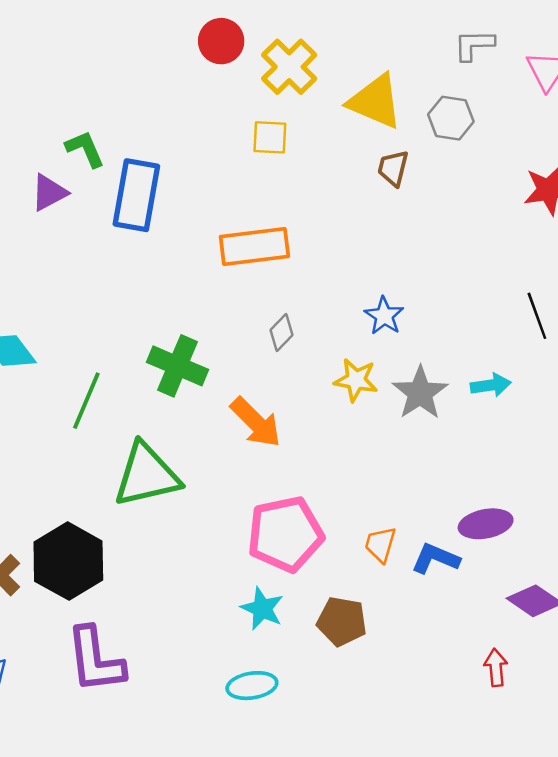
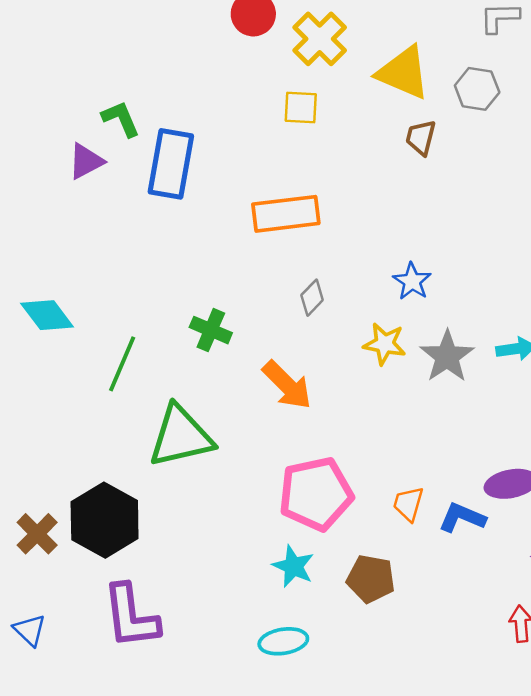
green cross: (177, 366) -> (211, 330), size x0.7

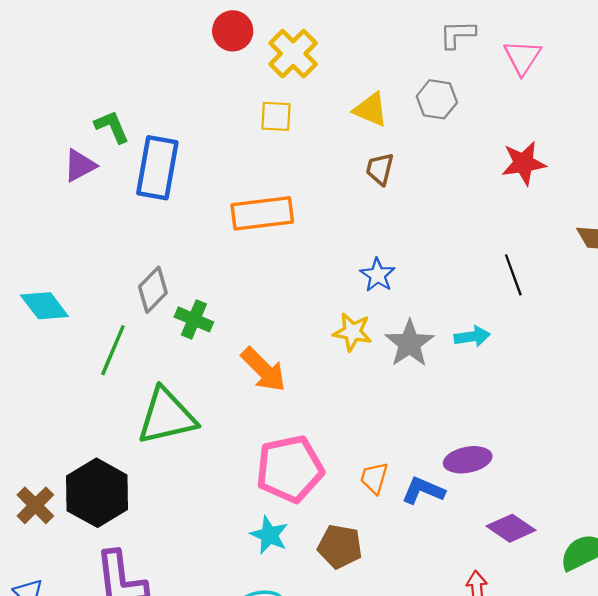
yellow triangle: (403, 73) -> (371, 110), moved, size x0.7
brown trapezoid: (421, 138) -> (380, 169), moved
gray diamond: (312, 298) -> (153, 290), moved, size x1.4

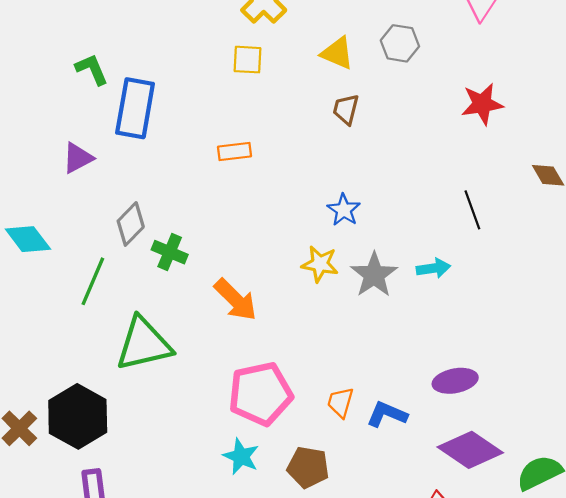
purple triangle: (80, 165) -> (78, 158), moved
orange rectangle: (262, 213) -> (235, 152), size x0.6
purple ellipse: (468, 460) -> (455, 381), moved
purple diamond: (511, 528) -> (470, 450), size x1.4

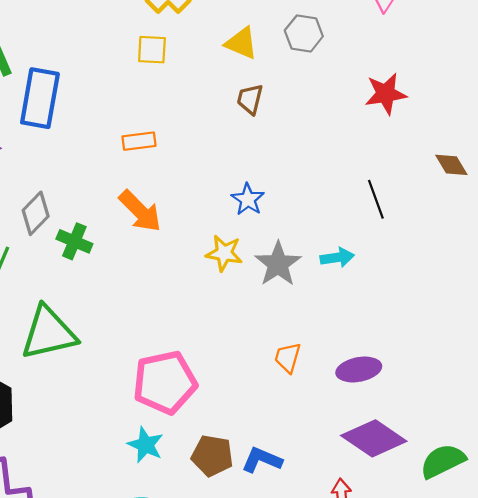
orange arrow: (236, 300) -> (140, 211), moved
orange trapezoid: (340, 402) -> (288, 358), moved
blue L-shape: (387, 414) -> (262, 460), moved

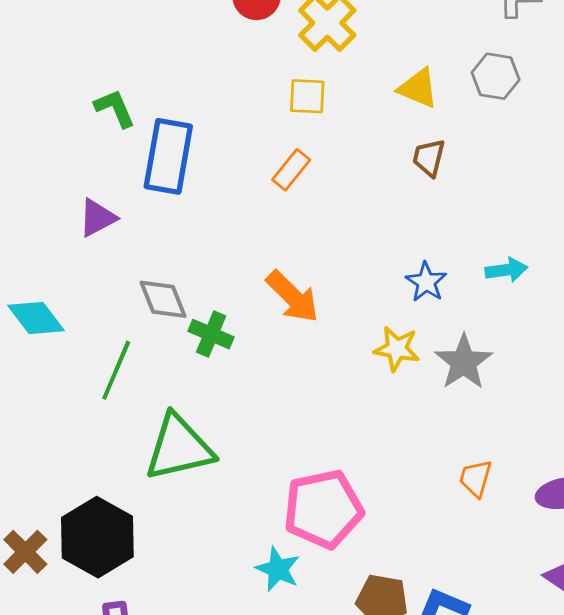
orange rectangle: (139, 141) -> (291, 170), moved, turned -44
gray diamond: (36, 213) -> (163, 299), turned -66
cyan arrow: (337, 257) -> (506, 270), moved
cyan star: (146, 445) -> (278, 569), moved

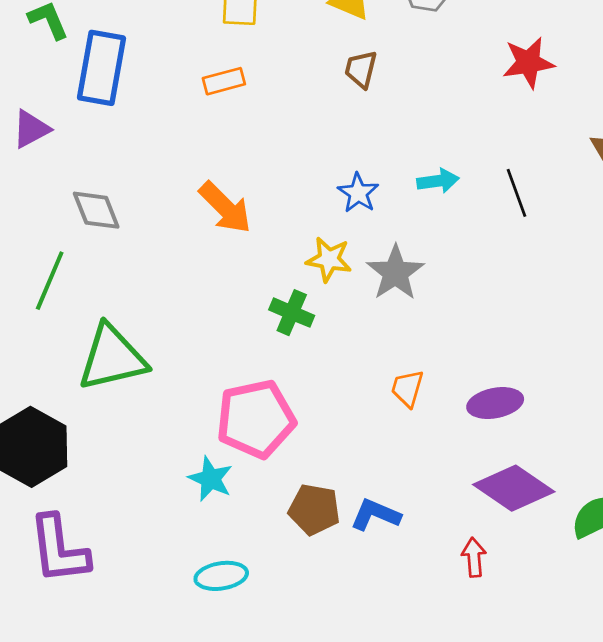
orange rectangle: (291, 170) -> (224, 81), turned 36
green cross: (211, 334) -> (292, 313), moved

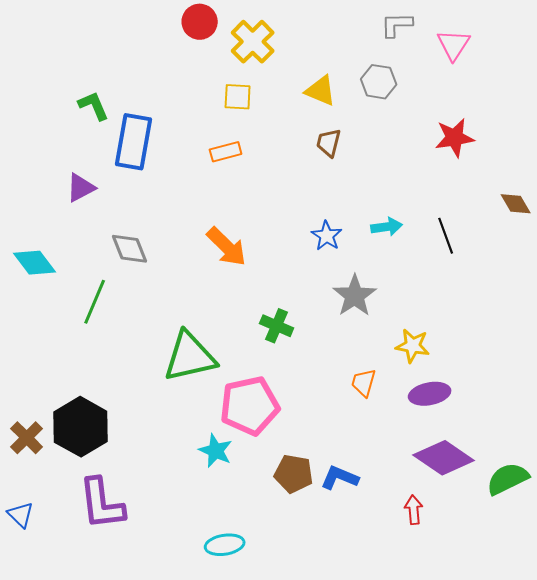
yellow star: (329, 259) -> (413, 346), moved
green triangle: (112, 358) -> (190, 357), moved
cyan ellipse: (221, 576) -> (225, 545), moved

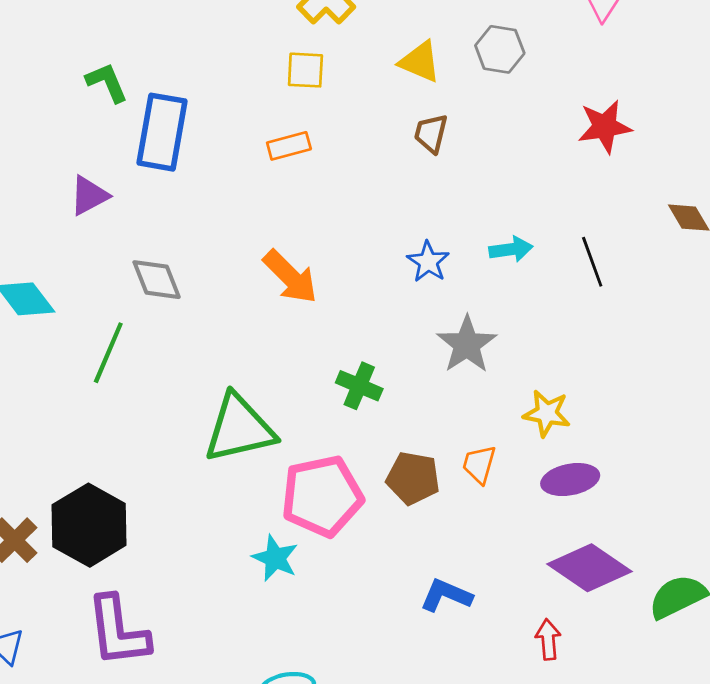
brown pentagon: (294, 474) -> (413, 478), moved

